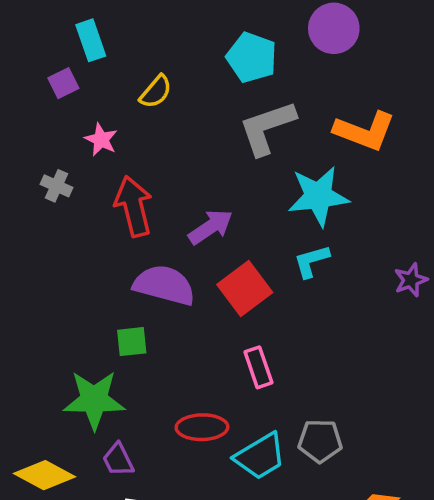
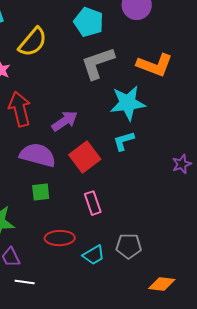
yellow semicircle: (156, 92) -> (33, 42), size x1.5
purple star: (411, 280) -> (182, 164), moved
green square: (132, 342) -> (41, 192), moved
cyan trapezoid: (260, 456) -> (94, 255), size x0.7

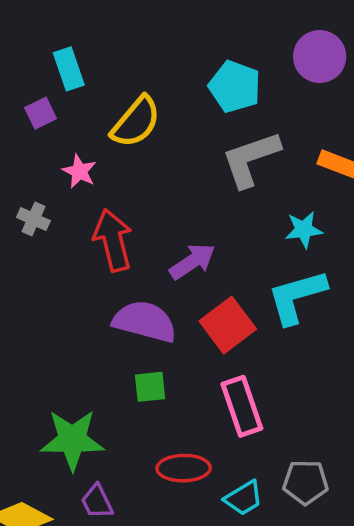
cyan star: (128, 103) -> (304, 230), size x0.6
cyan L-shape: (124, 141) -> (297, 297), size x1.6
pink rectangle: (93, 203) -> (242, 406), size x1.4

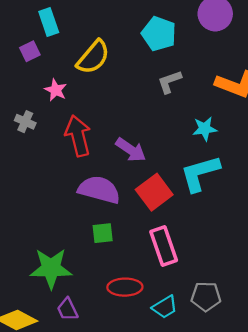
gray L-shape: (251, 159) -> (169, 82), size x0.6
purple arrow: (192, 261) -> (131, 150), turned 68

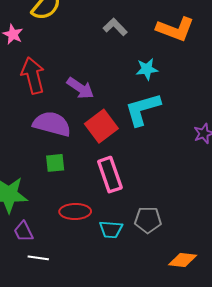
gray L-shape: (169, 82) -> (115, 27), turned 65
cyan trapezoid: (165, 307) -> (111, 229), turned 35

